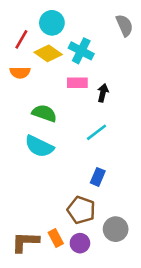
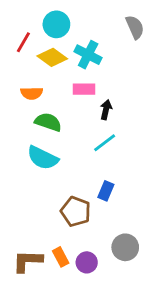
orange semicircle: (20, 72) -> (32, 93), moved
black arrow: (103, 93) -> (106, 110), moved
brown pentagon: (81, 210) -> (76, 212), moved

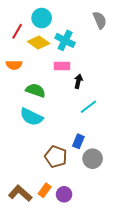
orange semicircle: (32, 93) -> (14, 65), moved
cyan line: (105, 143) -> (89, 107), moved
gray circle: (125, 247) -> (93, 159), moved
orange rectangle: (61, 257) -> (45, 190), turned 64
brown L-shape: (28, 261) -> (20, 193), turned 40

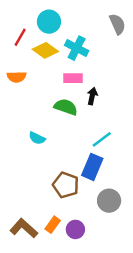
green semicircle: (36, 90) -> (66, 107), moved
cyan line: (89, 107) -> (102, 139), moved
cyan semicircle: (31, 117) -> (37, 138), size x0.6
blue rectangle: (78, 141) -> (92, 167), size x1.5
gray circle: (93, 159) -> (109, 201), moved

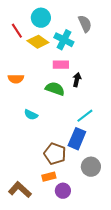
gray semicircle: (117, 24) -> (85, 24), moved
red line: (20, 37) -> (17, 31), turned -63
orange semicircle: (17, 77) -> (16, 79), moved
orange rectangle: (53, 225) -> (49, 177), moved, turned 40

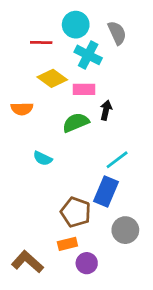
cyan circle: (41, 18) -> (76, 25), moved
red line: (17, 31) -> (41, 43), moved, turned -56
yellow diamond: (38, 42) -> (52, 78), moved
green semicircle: (55, 89) -> (76, 123), turned -42

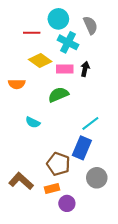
black arrow: (106, 110) -> (85, 69), moved
brown L-shape: (27, 262) -> (21, 181), moved

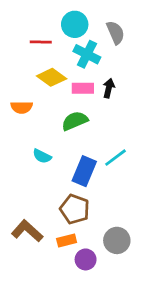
blue rectangle: (82, 148) -> (84, 171), moved
gray circle: (97, 178) -> (117, 240), moved

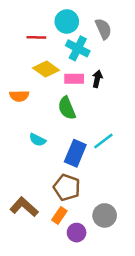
green semicircle: (75, 121) -> (67, 108), turned -90
orange rectangle: (67, 240) -> (59, 215), turned -42

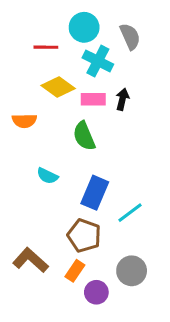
cyan line: (103, 141) -> (130, 213), moved

